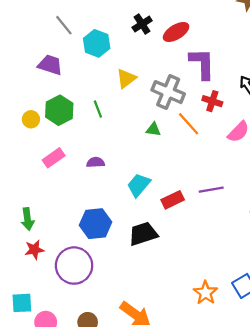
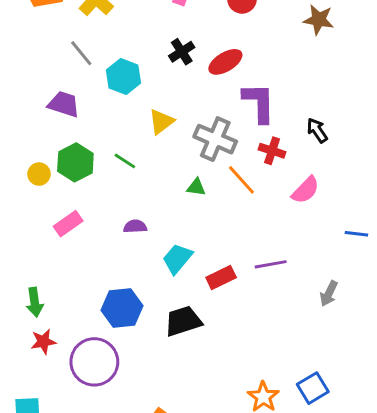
green line: (98, 109) -> (125, 161), turned -36
purple semicircle: (96, 162) -> (135, 226), moved

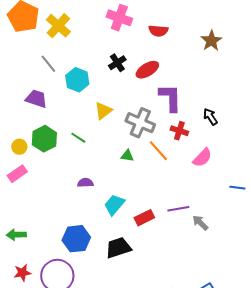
brown star: (319, 20) -> (211, 41), turned 30
pink rectangle: (68, 224) -> (17, 174), moved
gray arrow: (329, 293) -> (200, 223), moved, turned 108
green arrow: (35, 302) -> (16, 235), turned 96
red star: (43, 342) -> (22, 273), moved

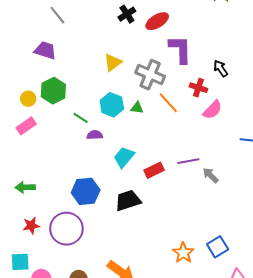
cyan hexagon: (77, 80) -> (112, 105), moved
red cross: (179, 131) -> (198, 88), moved
green line: (78, 138) -> (81, 118), moved

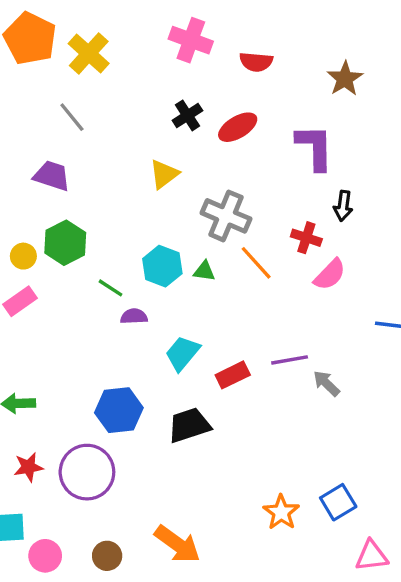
purple L-shape: (180, 49) -> (315, 147), moved
yellow triangle: (113, 62) -> (164, 174), moved
black arrow: (221, 68) -> (343, 206), turned -138

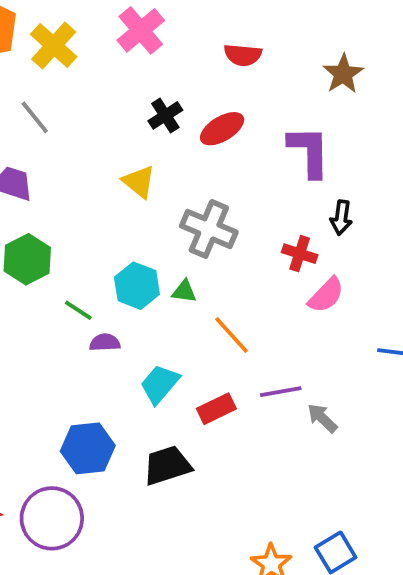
pink cross: (191, 40) -> (141, 30), moved, turned 30
yellow triangle: (164, 174) -> (139, 182), turned -44
orange line: (256, 263) -> (232, 335), moved

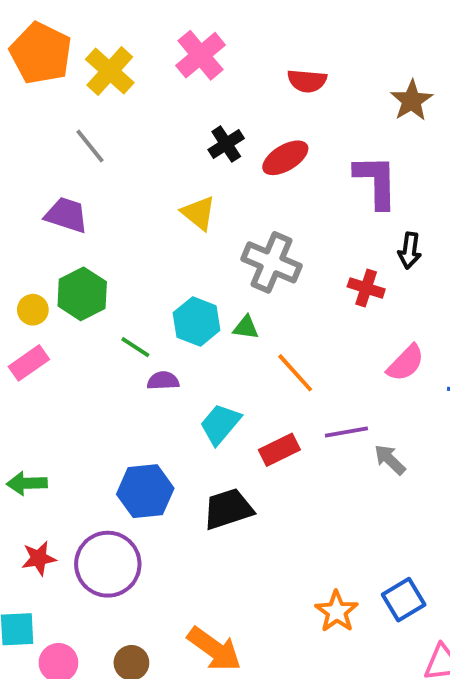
pink semicircle: (326, 295) -> (406, 363), moved

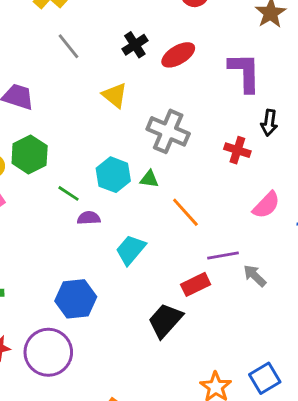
gray line: (90, 146) -> (69, 46), moved
red rectangle: (279, 450) -> (196, 284), moved
black trapezoid: (228, 509) -> (165, 320), moved, turned -30

